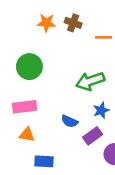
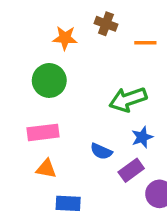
orange star: (46, 23) -> (65, 38), moved

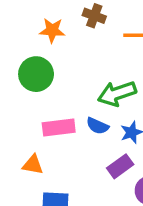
pink rectangle: (43, 132) -> (59, 127), moved
blue semicircle: (101, 151) -> (98, 126), moved

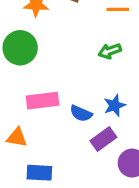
green arrow: (117, 93) -> (110, 51), moved, size x0.6
blue semicircle: (98, 126) -> (81, 113), moved

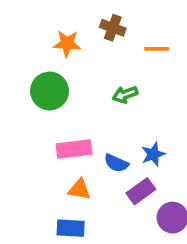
green arrow: (110, 51) -> (125, 95), moved
orange triangle: (17, 137) -> (79, 189), moved

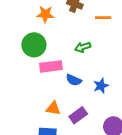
pink rectangle: (74, 149) -> (51, 66), moved
blue semicircle: (116, 163) -> (74, 80), moved
purple rectangle: (141, 191) -> (78, 115), moved

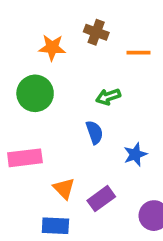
pink rectangle: (51, 66) -> (25, 158), moved
blue semicircle: (74, 80) -> (94, 132), moved, turned -133
orange triangle: (53, 108) -> (64, 188), turned 35

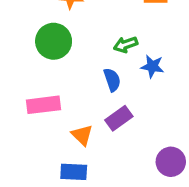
blue star: (135, 154) -> (152, 66), moved, turned 30
purple rectangle: (101, 199) -> (119, 118), moved

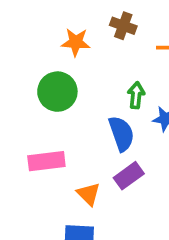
green arrow: (126, 45) -> (136, 95), turned 115
blue semicircle: (112, 80) -> (121, 134), size x1.4

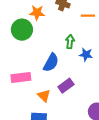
green circle: (57, 92) -> (22, 30), moved
blue semicircle: (121, 134) -> (51, 63), moved, turned 48

